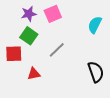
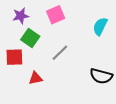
purple star: (29, 14) -> (21, 16), moved
black semicircle: (96, 72) -> (101, 76), turned 125

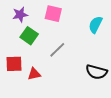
pink square: (56, 15) -> (53, 14), turned 36
red square: (14, 57) -> (14, 64), moved

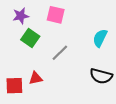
cyan semicircle: (95, 25) -> (100, 38), moved
red square: (14, 64) -> (14, 86), moved

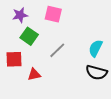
cyan semicircle: (100, 38) -> (96, 48), moved
red square: (14, 86) -> (14, 59), moved

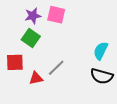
purple star: (20, 15) -> (33, 16), moved
gray line: (57, 50) -> (56, 68), moved

